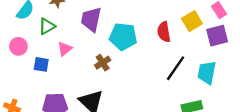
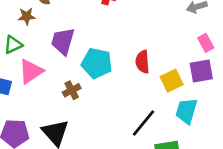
yellow square: (192, 21) -> (172, 81), moved
pink triangle: (65, 49) -> (31, 71), size x1.5
black line: (176, 68) -> (143, 123), moved

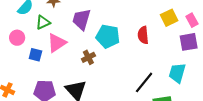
yellow square: (172, 81) -> (169, 18), moved

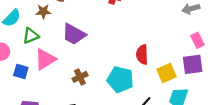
yellow square: (169, 18) -> (167, 73), moved
purple trapezoid: (81, 19) -> (74, 34), turned -80
cyan pentagon: (108, 36) -> (120, 80), moved

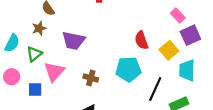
pink rectangle: (197, 40) -> (178, 15), moved
brown cross: (80, 77) -> (91, 78), turned -32

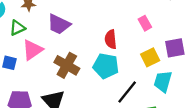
pink rectangle: (178, 15) -> (145, 23), moved
red semicircle: (141, 40) -> (111, 39), moved
brown cross: (91, 78) -> (67, 65), size x1.6

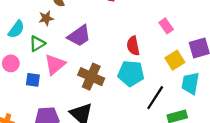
purple trapezoid: (59, 24) -> (79, 36), turned -55

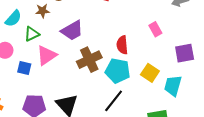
yellow square: (175, 60) -> (150, 73), moved, turned -30
brown cross: (91, 77) -> (89, 60), moved, turned 35
black line: (155, 98) -> (114, 101), moved

